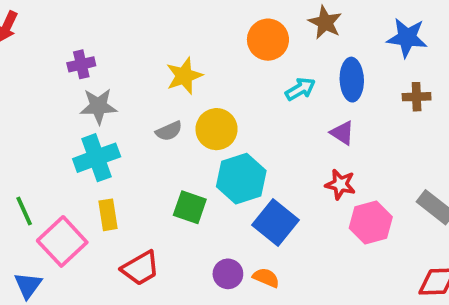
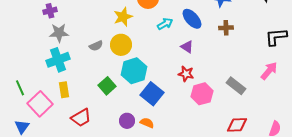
yellow star: (184, 76) -> (123, 17), moved
blue ellipse: (352, 80) -> (192, 19), turned -40
green square: (190, 207) -> (107, 86), turned 30

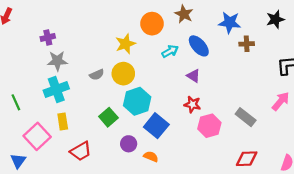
brown cross: (226, 28) -> (247, 44), moved
green line: (20, 88) -> (16, 102), moved
purple circle: (127, 121) -> (129, 144), moved

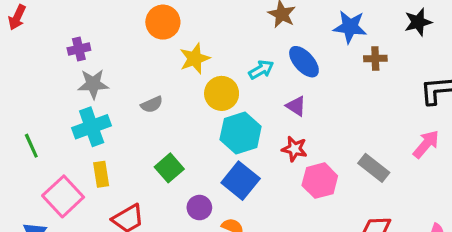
orange circle: (152, 24) -> (163, 22), moved
yellow circle: (123, 74) -> (222, 93), moved
cyan hexagon: (137, 101) -> (241, 133), moved

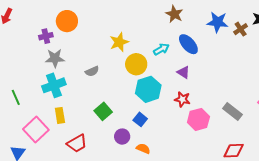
orange circle: (163, 22) -> (67, 21), moved
brown cross: (375, 59) -> (241, 29), moved, turned -32
blue square: (241, 181) -> (140, 119), moved, size x0.6

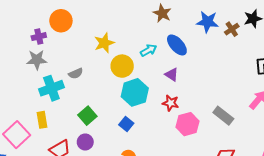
orange circle: (67, 21) -> (61, 21), moved
purple cross: (46, 36) -> (39, 37), moved
cyan cross: (54, 85) -> (51, 88), moved
purple circle: (122, 137) -> (85, 142), moved

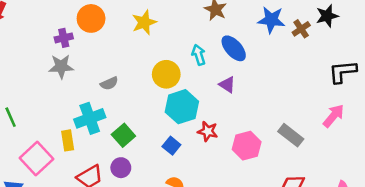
yellow star: (104, 43) -> (144, 22), moved
cyan arrow: (148, 50) -> (199, 55), turned -77
cyan cross: (51, 88) -> (90, 118), moved
red star: (171, 103) -> (208, 131), moved

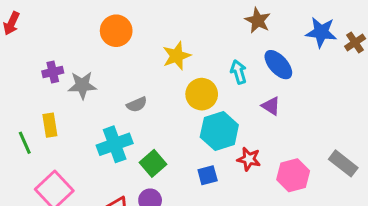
yellow star: (144, 22) -> (177, 56), moved
purple cross: (64, 38) -> (53, 72), moved
yellow rectangle: (68, 140) -> (50, 125), moved
blue square: (171, 146) -> (208, 175), turned 36

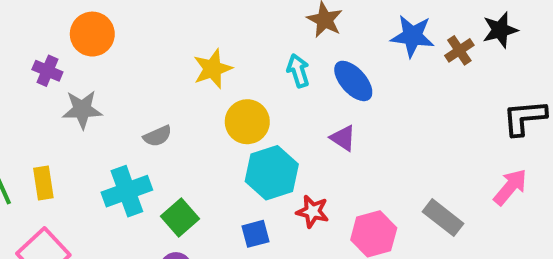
orange circle: (116, 31) -> (92, 34), moved
purple cross: (53, 72) -> (47, 71), moved, turned 36
cyan arrow: (239, 72) -> (298, 71), moved
yellow rectangle: (50, 125) -> (43, 183), moved

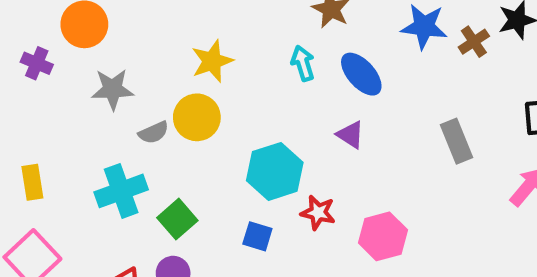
gray star: (82, 109) -> (112, 89), moved
yellow circle: (247, 122) -> (197, 117), moved
gray rectangle: (443, 218) -> (457, 141), moved, turned 30
blue square: (255, 234) -> (257, 236), turned 32

